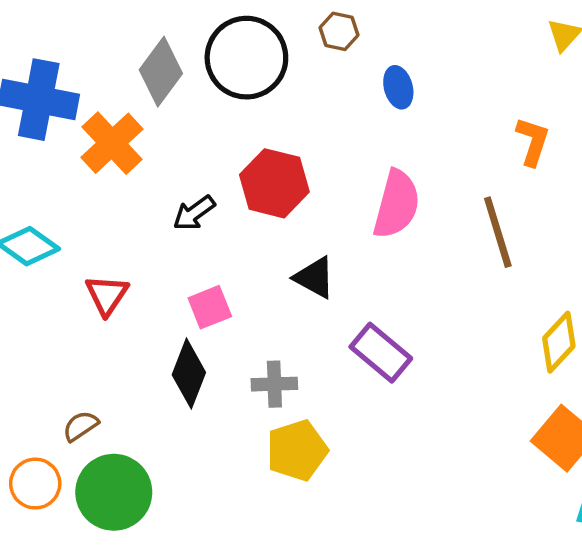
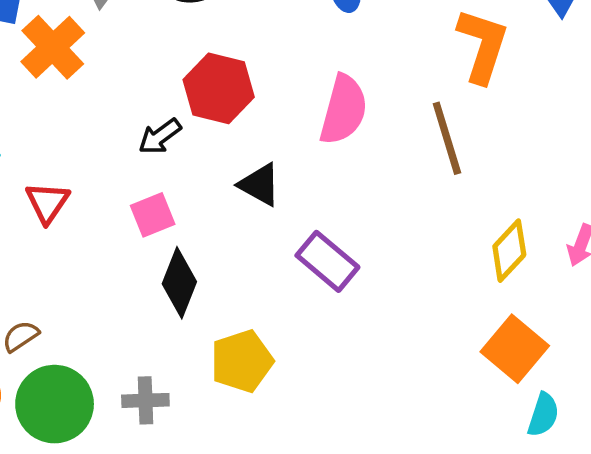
orange L-shape: (533, 141) -> (483, 46), size x1.5
black arrow: (194, 213) -> (160, 136), moved
black diamond: (189, 374) -> (179, 283), moved
gray cross: (274, 384) -> (145, 400), moved

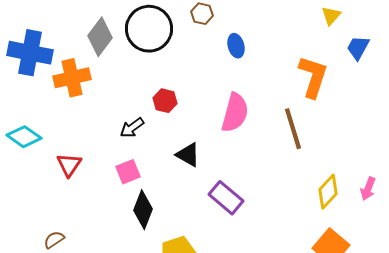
orange cross: (53, 47) -> (72, 78), turned 30
red hexagon: (219, 88) -> (165, 101), size x0.6

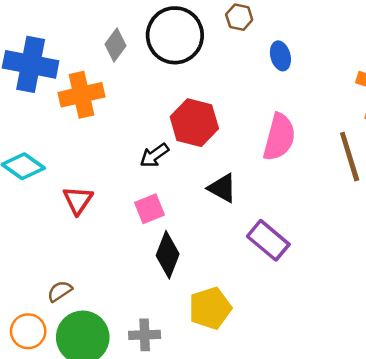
gray diamond: (100, 37) -> (115, 45), size x0.7
red hexagon: (165, 101) -> (194, 123), size x1.6

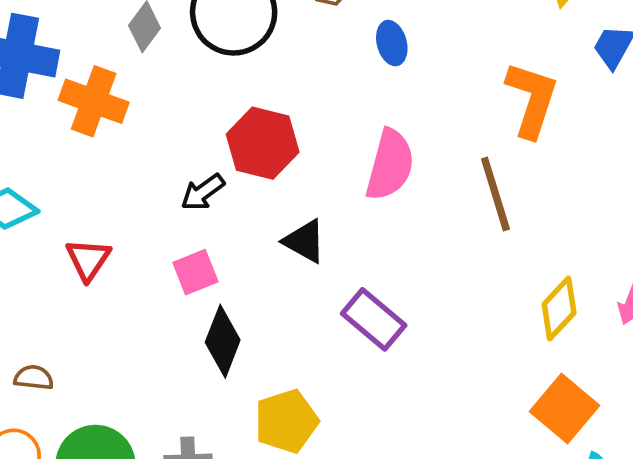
orange cross: (82, 95) -> (94, 101), turned 33
brown semicircle: (60, 291) -> (34, 378), moved, turned 40

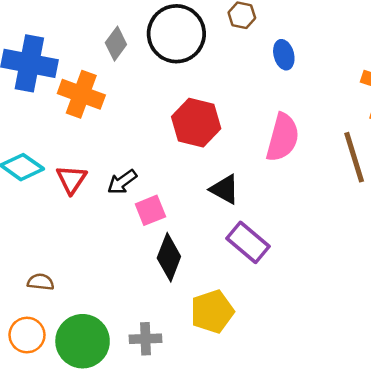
black arrow: (203, 192) -> (122, 182), moved
red triangle: (88, 259) -> (71, 179), moved
purple rectangle: (374, 319) -> (248, 242), moved

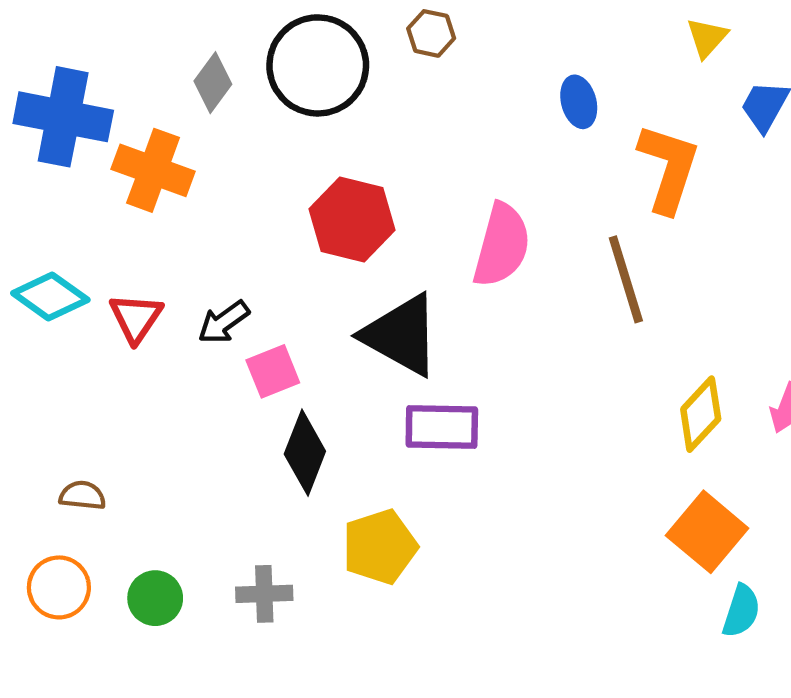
blue ellipse: (284, 55) -> (579, 102), moved
black triangle: (225, 189) -> (401, 335), size x1.6
purple rectangle: (248, 242) -> (442, 427), turned -39
green circle: (83, 341) -> (155, 598), size x0.6

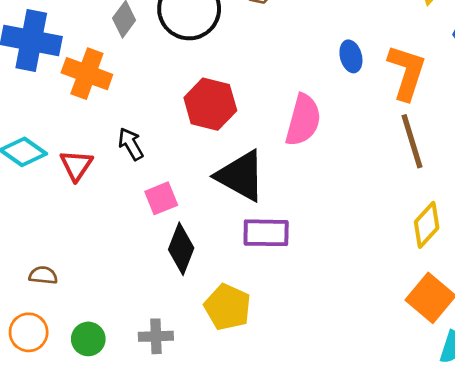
blue ellipse: (579, 102) -> (351, 56), moved
brown line: (626, 279) -> (412, 141), moved
black arrow: (224, 322) -> (131, 144), moved, turned 96
yellow pentagon: (380, 547) -> (228, 307), turned -30

